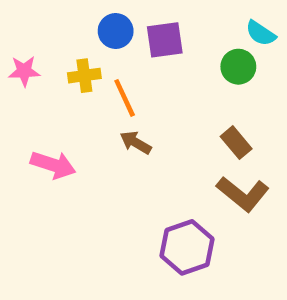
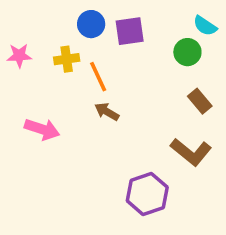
brown rectangle: (236, 143) -> (200, 101), moved

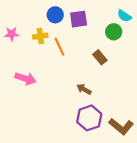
brown rectangle: (200, 101) -> (100, 57), moved
brown arrow: (107, 112) -> (84, 89), moved
brown L-shape: (191, 152) -> (121, 126), moved

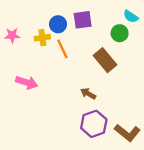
blue circle: (55, 15) -> (58, 24), moved
brown rectangle: (100, 57) -> (105, 60), size x1.5

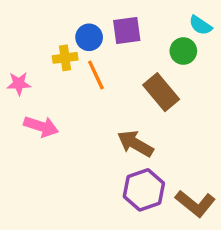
pink star: (12, 35) -> (19, 84), moved
brown arrow: (88, 94) -> (135, 144), size x1.5

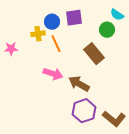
pink arrow: (41, 126) -> (53, 74), moved

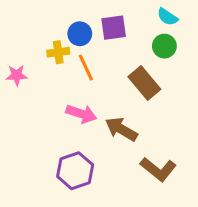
cyan semicircle: (117, 15) -> (167, 17), moved
purple hexagon: (84, 111) -> (75, 171), moved
brown L-shape: (114, 119) -> (158, 169), moved

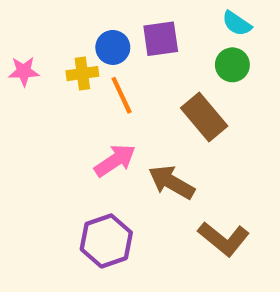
pink star: (17, 75) -> (24, 71), moved
pink arrow: (81, 114) -> (115, 160), turned -52

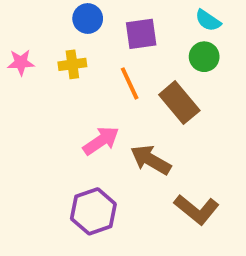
blue circle: (113, 47) -> (88, 19), moved
orange line: (122, 95) -> (130, 83), moved

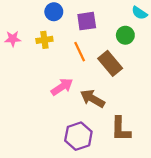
cyan semicircle: (208, 20) -> (139, 13), moved
brown L-shape: (197, 209) -> (121, 129), turned 52
purple hexagon: (93, 211) -> (78, 136), moved

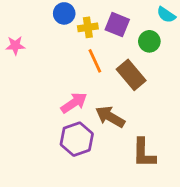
purple square: (87, 21) -> (117, 25), moved, turned 30
yellow cross: (44, 40) -> (88, 27), moved
purple hexagon: (78, 136) -> (77, 139), moved

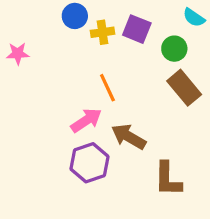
orange line: (95, 61) -> (107, 88), moved
brown rectangle: (131, 75) -> (184, 88), moved

